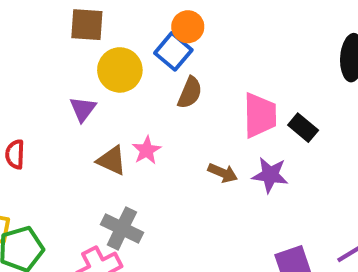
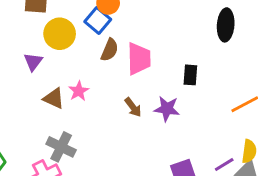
pink trapezoid: (260, 115) -> (139, 59), moved
black rectangle: (303, 128) -> (190, 75), turned 54
brown arrow: (223, 173) -> (133, 107), turned 30

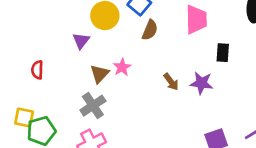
pink trapezoid: (139, 59) -> (196, 20), moved
brown triangle: (54, 98) -> (100, 74), turned 48
gray cross: (61, 147) -> (93, 106), moved, turned 30

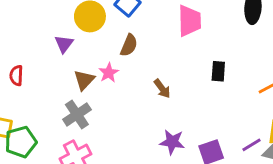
brown semicircle: (150, 30) -> (129, 45), moved
black rectangle: (223, 53) -> (218, 71), moved
purple star: (202, 83) -> (172, 142), moved

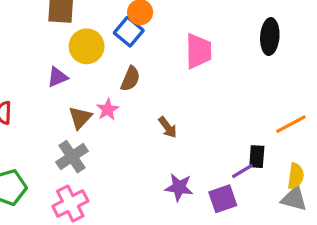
purple triangle: (64, 44) -> (57, 77), turned 30
black rectangle: (218, 71) -> (257, 157), moved
purple line: (252, 145) -> (242, 171), moved

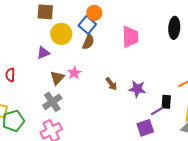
brown semicircle: (130, 79) -> (88, 42), moved
purple star: (179, 187) -> (137, 89), moved

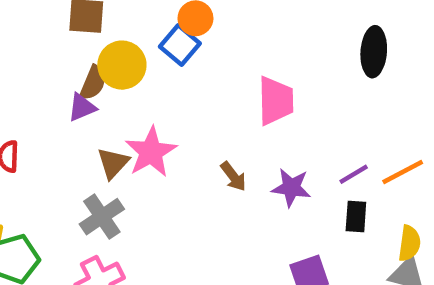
pink trapezoid: (130, 37) -> (276, 101), moved
brown semicircle: (88, 42) -> (93, 83), moved
pink star: (74, 73) -> (151, 152), size x1.6
purple line: (157, 111) -> (354, 174), moved

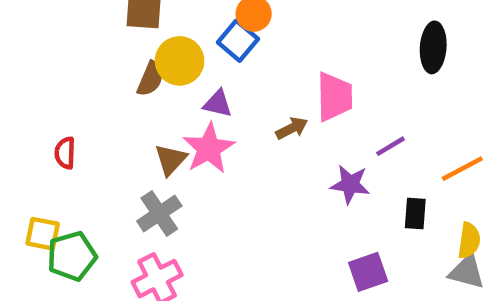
purple triangle: (82, 107) -> (218, 104), moved, turned 36
purple line: (354, 174) -> (391, 146), moved
brown arrow: (233, 176) -> (292, 128), moved, turned -80

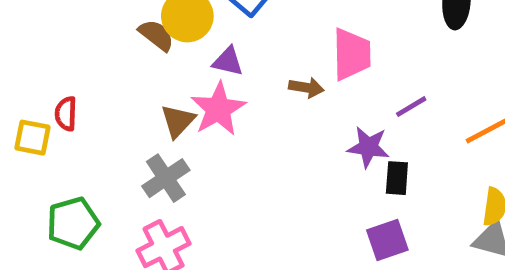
brown semicircle: (150, 79) -> (156, 35), turned -75
brown arrow: (292, 128) -> (306, 88), turned 36
black rectangle: (415, 214) -> (397, 178), moved
yellow square: (43, 234) -> (33, 138), moved

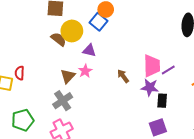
pink trapezoid: (352, 54) -> (152, 66), moved
brown arrow: (306, 88) -> (123, 76), moved, turned -136
pink star: (218, 109) -> (85, 71), size x0.6

